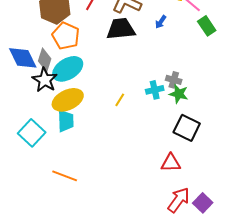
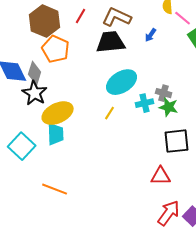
cyan ellipse: (68, 69) -> (122, 82), moved
black square: (187, 128) -> (177, 141), turned -32

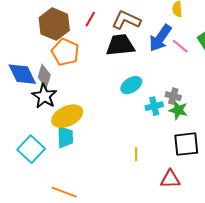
pink line: (183, 18) -> (180, 46), moved
blue arrow: (151, 35) -> (160, 38), size x2.0
cyan ellipse: (122, 82) -> (131, 85), size x0.7
yellow line: (110, 113) -> (136, 154), moved, turned -32

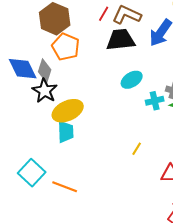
red line: (90, 19) -> (104, 14), moved
cyan square: (31, 149) -> (32, 173), moved
yellow line: (136, 154) -> (137, 149), turned 32

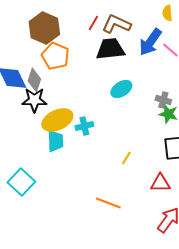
black star: (45, 91) -> (34, 100), turned -30
cyan cross: (155, 101) -> (84, 126), moved
orange line: (65, 187) -> (108, 203), moved

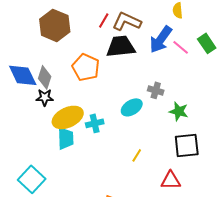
orange pentagon: (55, 56) -> (86, 67), moved
cyan ellipse: (121, 89) -> (132, 107), moved
black star: (34, 100) -> (45, 97), size x0.7
gray cross: (163, 100) -> (156, 90), moved

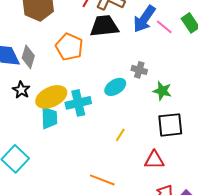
black star: (45, 97) -> (21, 90), moved, turned 30
cyan cross: (95, 123) -> (78, 103), size x1.4

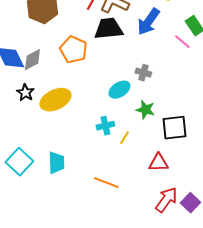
pink line: (164, 27) -> (182, 42), moved
gray diamond: (28, 57) -> (32, 60), turned 45
green star: (162, 91) -> (145, 110), moved
cyan cross: (78, 103) -> (105, 126), moved, size x0.7
cyan trapezoid: (49, 118) -> (56, 163), moved

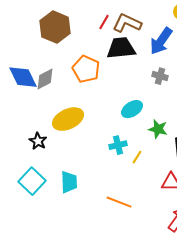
gray cross: (143, 73) -> (160, 76), moved
black star: (25, 93) -> (38, 141), moved

